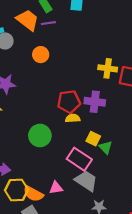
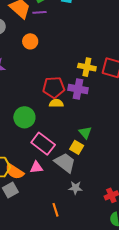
yellow cross: (108, 68) -> (87, 67), moved
yellow square: (93, 139) -> (77, 147), moved
pink rectangle: (79, 159) -> (43, 144), moved

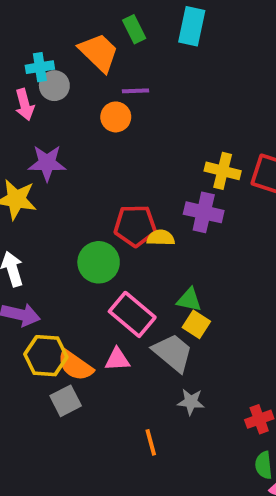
purple line: (39, 12) -> (136, 91), moved
red pentagon: (54, 87) -> (135, 226), moved
green triangle: (85, 133) -> (189, 300), moved, turned -40

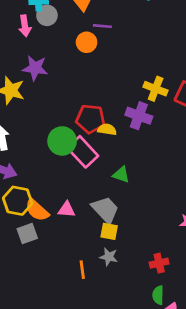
pink rectangle: (132, 314) -> (83, 152), moved
yellow square: (196, 324) -> (109, 231), moved, turned -30
gray star: (191, 402) -> (109, 257), moved

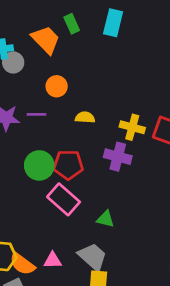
purple line: (102, 26) -> (37, 114), moved
yellow semicircle: (107, 129) -> (85, 117), moved
green circle: (62, 141) -> (39, 165), moved

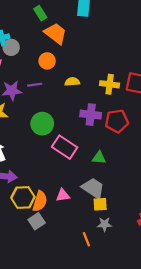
green rectangle: (72, 24) -> (40, 13), moved
orange trapezoid: (46, 40) -> (56, 33), moved
purple cross: (118, 157) -> (91, 115), moved
red pentagon: (68, 165) -> (117, 121), moved
orange semicircle: (22, 264) -> (40, 201), turned -102

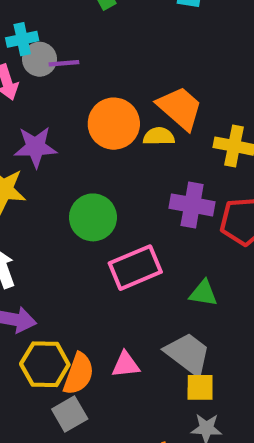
orange trapezoid: (56, 33) -> (180, 108), moved
orange circle: (47, 61) -> (114, 124), moved, size x1.5
purple line: (35, 85) -> (64, 63), moved
pink rectangle: (65, 147) -> (135, 268), turned -60

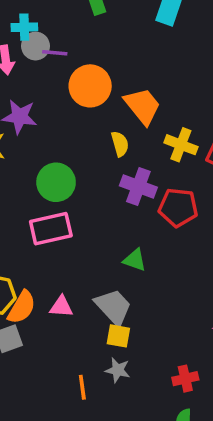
orange circle: (114, 124) -> (90, 86), moved
yellow semicircle: (159, 136) -> (120, 144), moved, turned 65
pink rectangle: (135, 268) -> (51, 229), moved

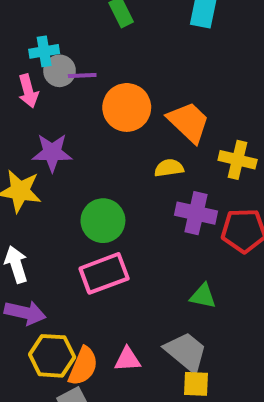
yellow semicircle: (120, 144) -> (169, 168), turned -75

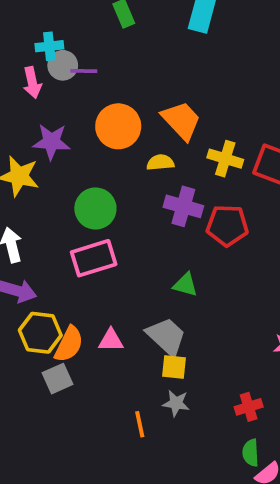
orange circle: (127, 107) -> (118, 126), moved

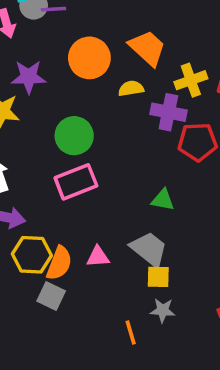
yellow cross: (225, 159) -> (191, 80), turned -32
purple cross: (183, 206) -> (168, 112), moved
gray square: (58, 379) -> (51, 296), turned -36

